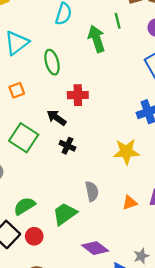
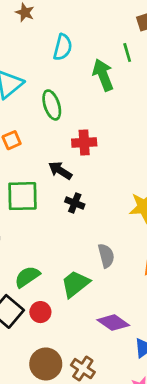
green square: (24, 138) -> (22, 196), turned -32

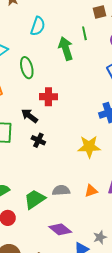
gray semicircle: (106, 256) -> (61, 190), moved, turned -84

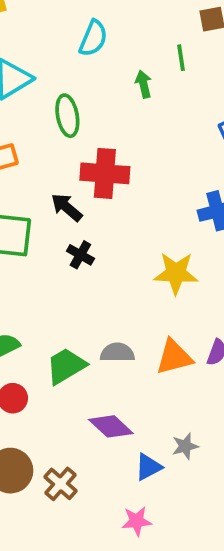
green arrow: (66, 48) -> (144, 84), size x0.6
red cross: (48, 97) -> (105, 173), size x1.4
orange triangle: (91, 191) -> (174, 357), size x1.5

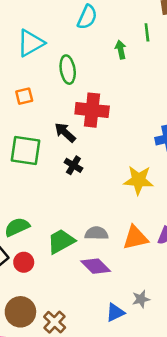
purple diamond: (111, 426) -> (96, 266), moved

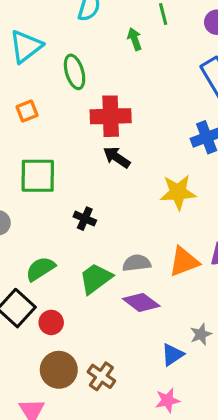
black arrow: (65, 132) -> (117, 157), moved
black cross: (73, 165) -> (85, 219), moved
red circle: (24, 262) -> (51, 322), moved

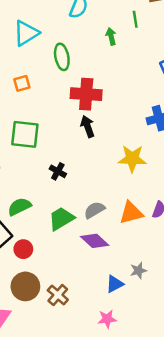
black arrow: (117, 157) -> (88, 126), turned 30
gray semicircle: (137, 263) -> (94, 210), turned -30

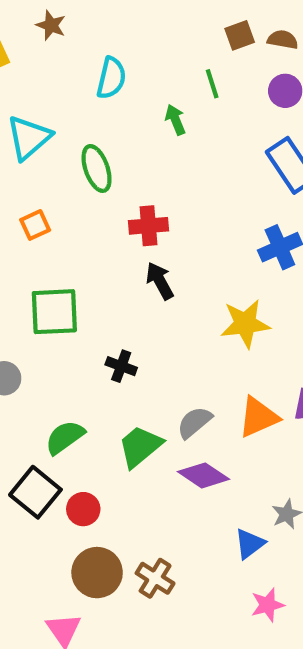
red cross: (86, 94) -> (149, 226), size x0.7
pink star: (107, 319) -> (268, 605), moved

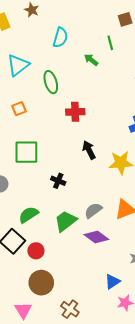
green arrow: (175, 120) -> (91, 60), turned -32
black arrow: (160, 281) -> (89, 150), moved
blue triangle: (250, 544) -> (112, 282), moved
brown cross: (155, 578) -> (70, 309), moved

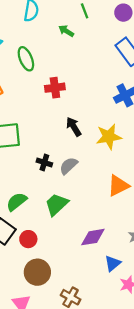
gray semicircle: (93, 210) -> (69, 166), moved
purple diamond: (96, 237) -> (93, 237), moved, turned -40

